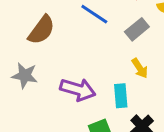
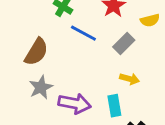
yellow arrow: (140, 68) -> (130, 79), turned -36
gray star: (25, 75) -> (41, 87), moved, turned -30

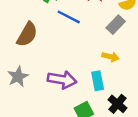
gray rectangle: (124, 43) -> (116, 25), moved
gray star: (41, 87) -> (18, 77), moved

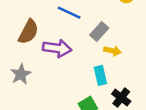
gray rectangle: (116, 25) -> (99, 31), moved
purple arrow: (62, 80) -> (57, 48), moved

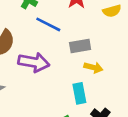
gray rectangle: (99, 31) -> (80, 46), turned 36

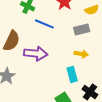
gray rectangle: (80, 46) -> (82, 29), moved

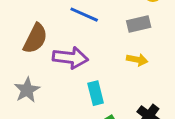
cyan rectangle: (72, 74) -> (96, 93), moved

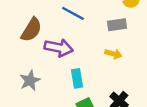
gray star: (27, 90) -> (30, 80), moved

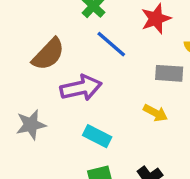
purple arrow: (59, 48) -> (81, 88), turned -36
cyan rectangle: (77, 78) -> (97, 136), turned -66

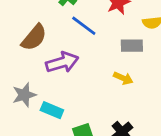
cyan rectangle: (97, 136) -> (52, 110), moved

